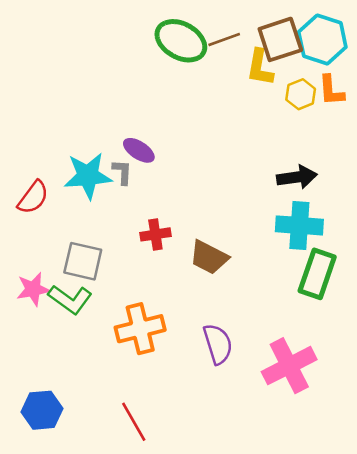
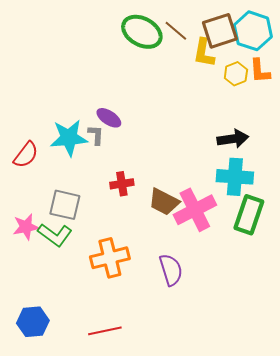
brown line: (224, 39) -> (176, 31), turned 60
pink cross: (289, 366) -> (195, 210), moved
red line: (134, 422) -> (105, 331), turned -72

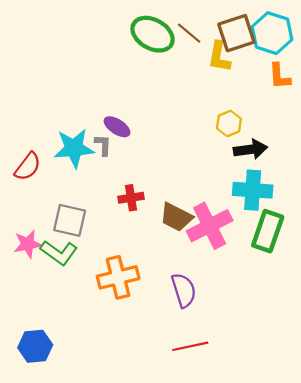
yellow hexagon: (236, 74) -> (229, 124), moved
red line: (105, 331) -> (190, 346), moved

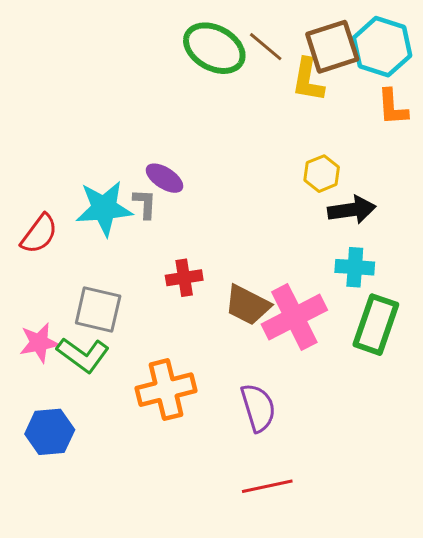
cyan cross: (253, 190) -> (355, 267), size x0.7
blue hexagon: (35, 346) -> (50, 432), moved

